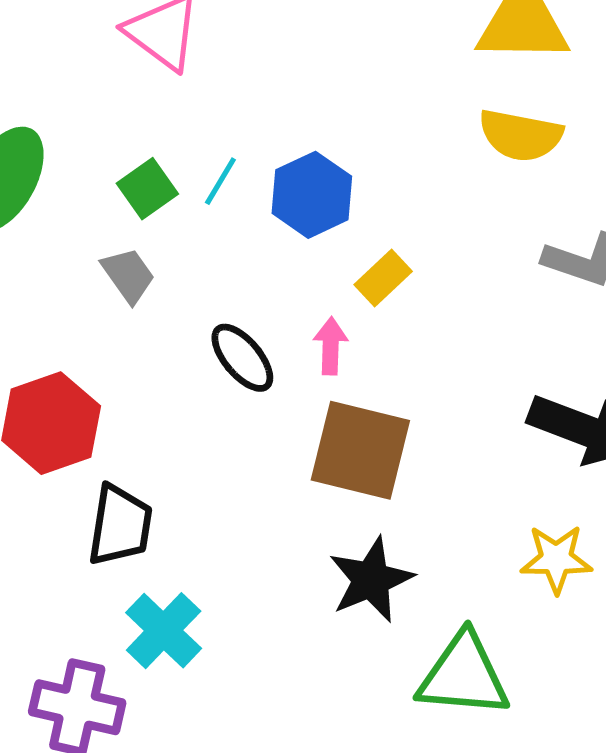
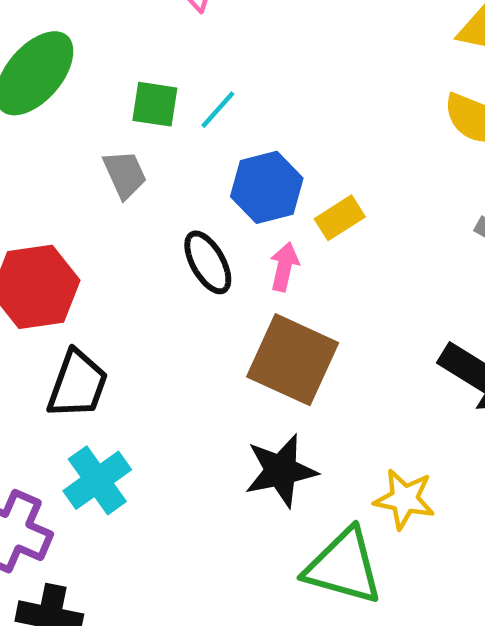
green square: (147, 189) -> (155, 104), turned 33
blue hexagon: (312, 195) -> (267, 187), moved
yellow star: (556, 559) -> (404, 499), moved

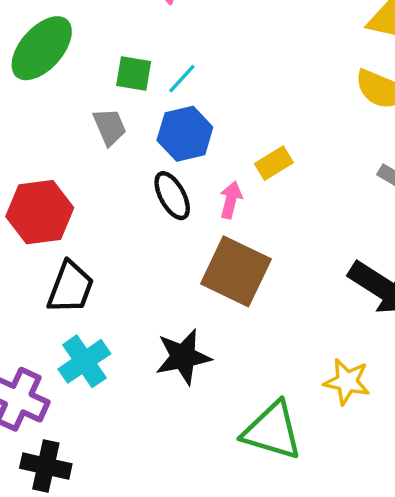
blue hexagon: (267, 187) -> (185, 134), moved
black star: (281, 471) -> (183, 357), moved
yellow star: (404, 499) -> (347, 382), moved

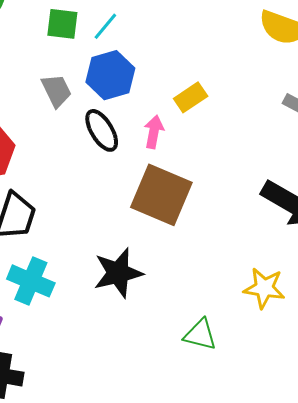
gray trapezoid: (110, 127) -> (57, 91), moved
cyan cross: (84, 361) -> (31, 281), turned -30
green triangle: (272, 431) -> (200, 335), size x0.6

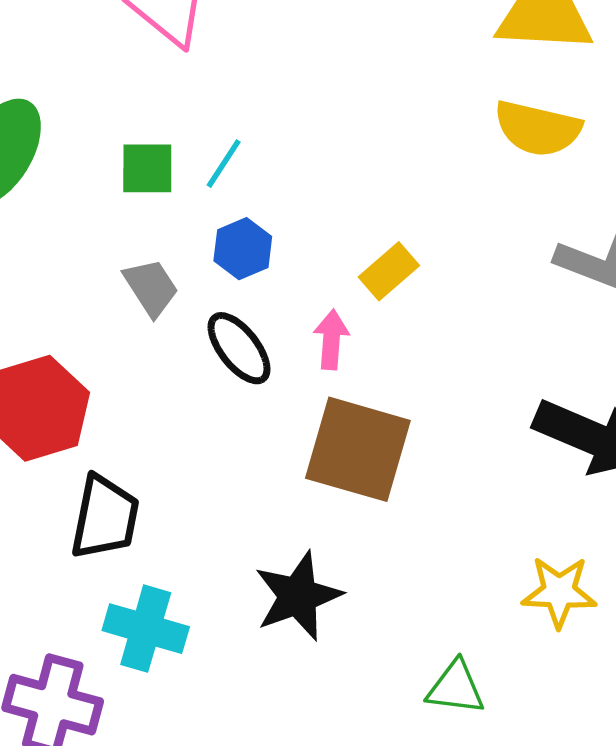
blue hexagon: (110, 75) -> (243, 249), size x0.7

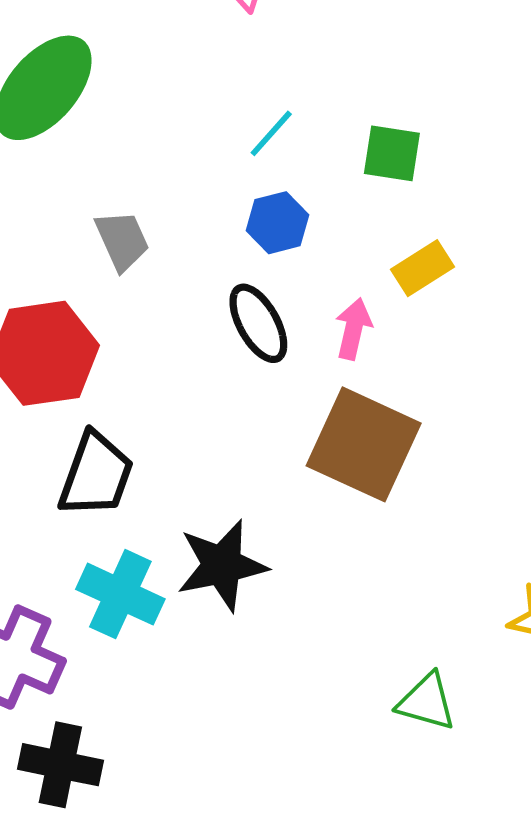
green square: (147, 168) -> (392, 153), moved
gray trapezoid: (151, 287) -> (122, 240), moved
black star: (298, 596) -> (222, 565), moved

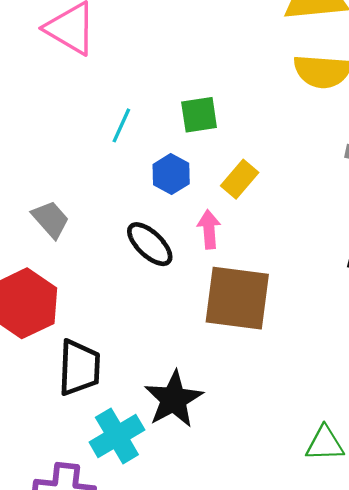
blue hexagon: (277, 223) -> (171, 174), moved
cyan cross: (120, 594) -> (117, 436), turned -38

